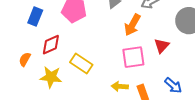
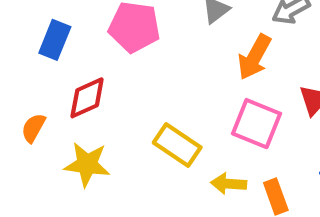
pink square: (133, 57) -> (257, 124), turned 30
yellow rectangle: (81, 63) -> (177, 145), moved

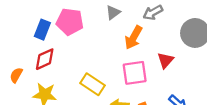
blue rectangle: (55, 40) -> (42, 30), moved
pink square: (257, 124) -> (135, 73), turned -30

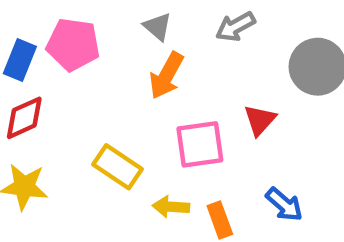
gray triangle: (113, 12) -> (158, 27), turned -42
orange arrow: (134, 38) -> (166, 76), moved

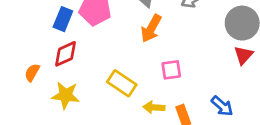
red triangle: (260, 120) -> (243, 55), moved
pink square: (200, 144) -> (171, 70), size x0.7

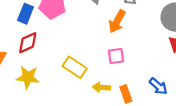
orange arrow: (151, 28) -> (117, 22), moved

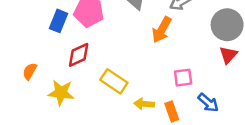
red diamond: (28, 43) -> (79, 55), moved
pink square: (116, 56) -> (183, 78), moved

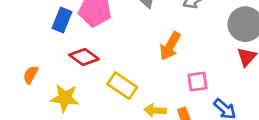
orange arrow: (162, 30) -> (170, 46), moved
red diamond: (79, 55) -> (84, 57), turned 60

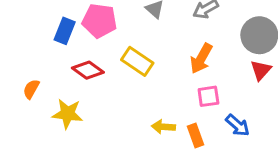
orange arrow: (170, 46) -> (201, 58), moved
yellow rectangle: (122, 86) -> (137, 61), moved

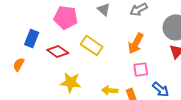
blue rectangle: (65, 31) -> (32, 38), moved
yellow star: (68, 114) -> (71, 82), moved

